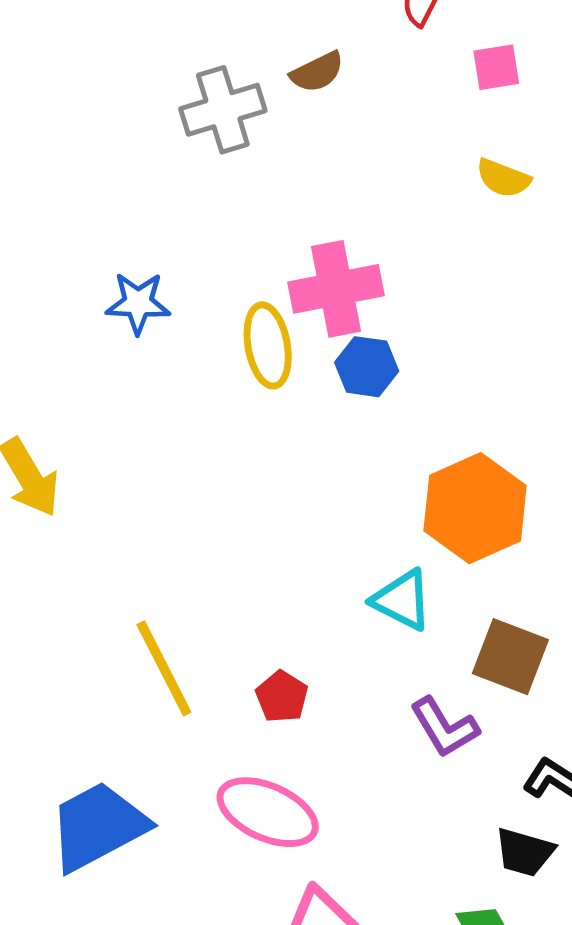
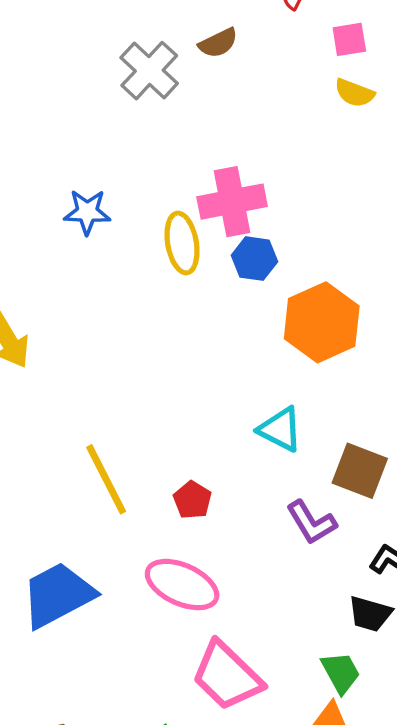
gray cross: (223, 110) -> (149, 71), turned -30
yellow semicircle: (503, 178) -> (354, 93), moved
orange hexagon: (475, 508) -> (322, 322), moved

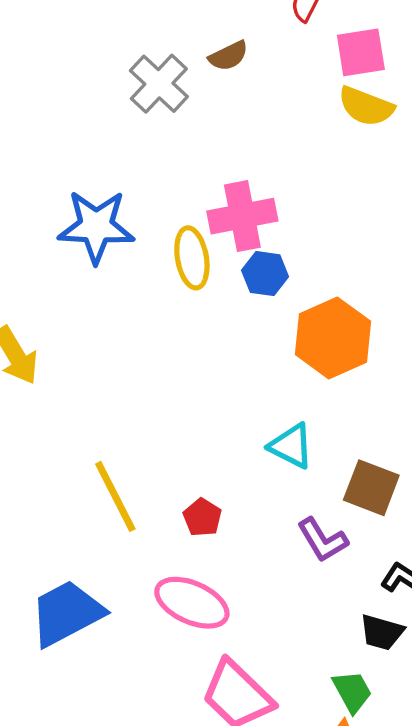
pink square: (349, 39) -> (361, 52), size x1.4
yellow semicircle: (354, 93) -> (366, 106), size x1.4
blue star: (87, 212) -> (96, 227), size x1.6

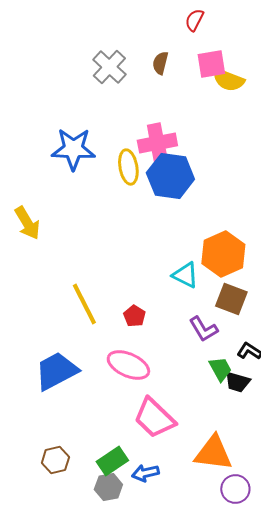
pink square: (361, 52) -> (211, 64), moved
brown semicircle: (228, 56) -> (160, 63), moved, turned 130
blue hexagon: (265, 274) -> (170, 176), size x1.8
orange hexagon: (333, 338) -> (223, 254), moved
green trapezoid: (352, 691) -> (220, 369), moved

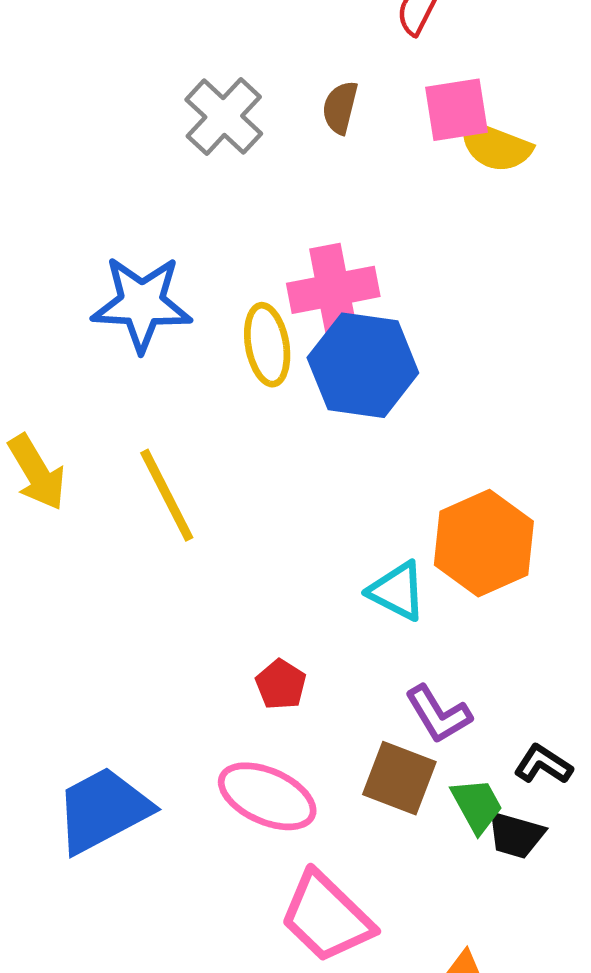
brown square: (231, 299) -> (399, 778), moved
yellow line: (84, 304) -> (167, 495), moved

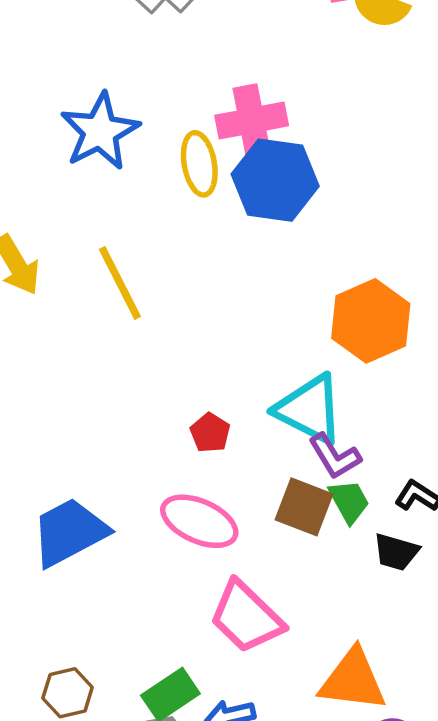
blue star: (142, 304) -> (100, 131), turned -30
cyan triangle: (397, 591) -> (309, 409), moved, size x1.5
green trapezoid: (477, 805) -> (349, 501), moved

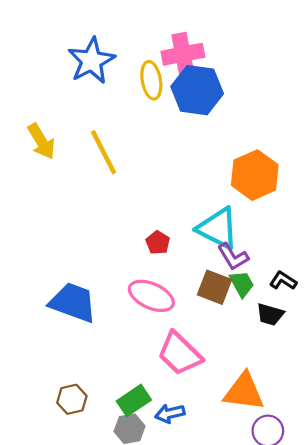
blue trapezoid: (69, 532) -> (73, 302), turned 48

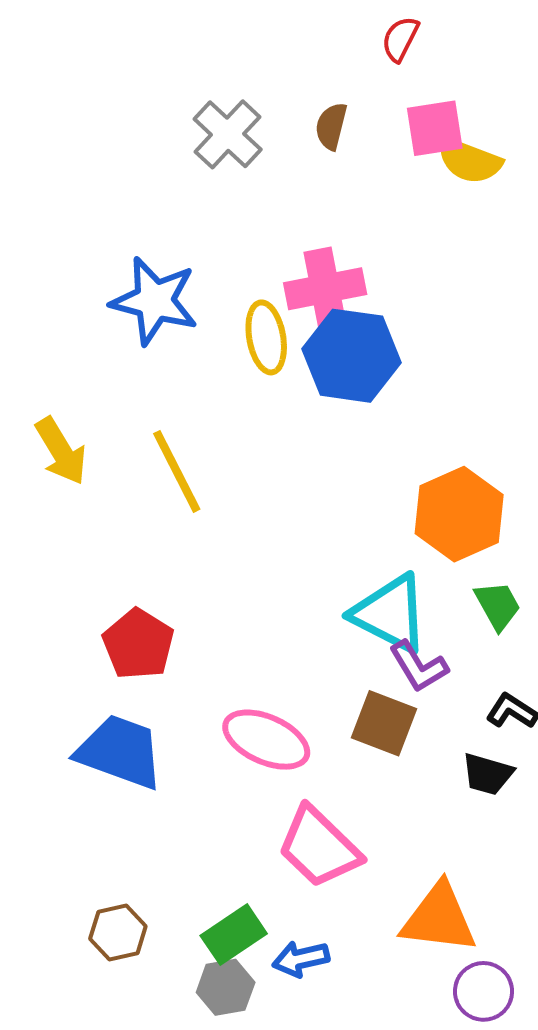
blue star: (91, 61) -> (154, 301), turned -30
red pentagon: (158, 243) -> (138, 644), moved, size x1.6
green trapezoid: (242, 284) -> (498, 606), moved

